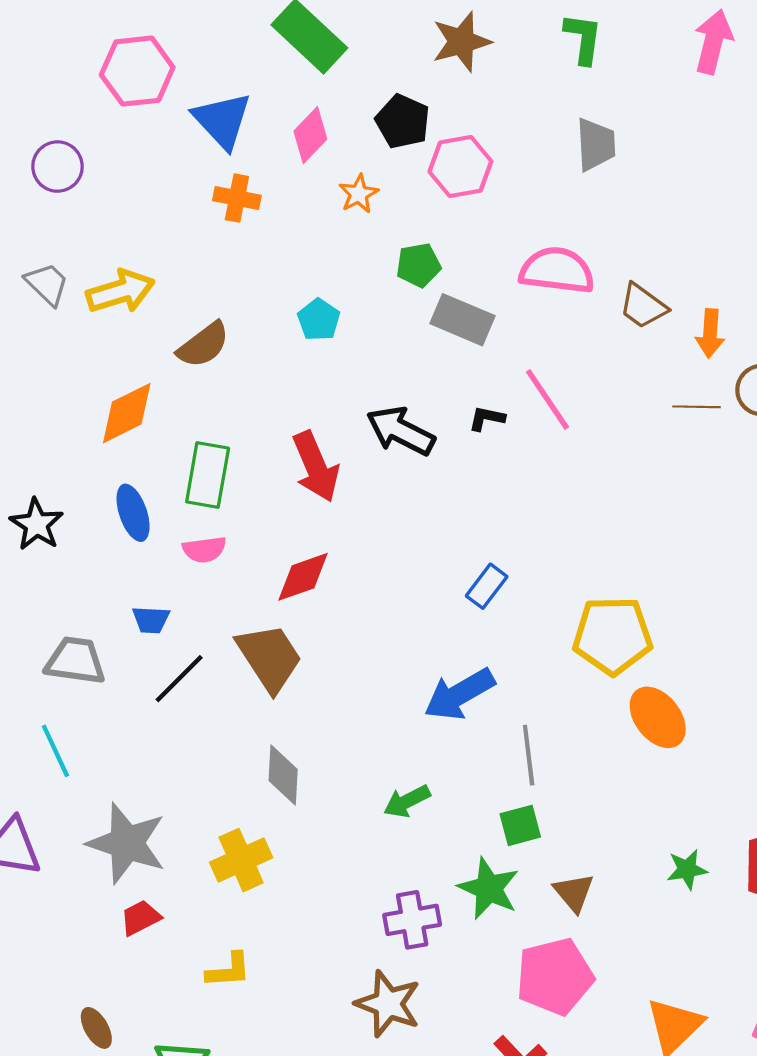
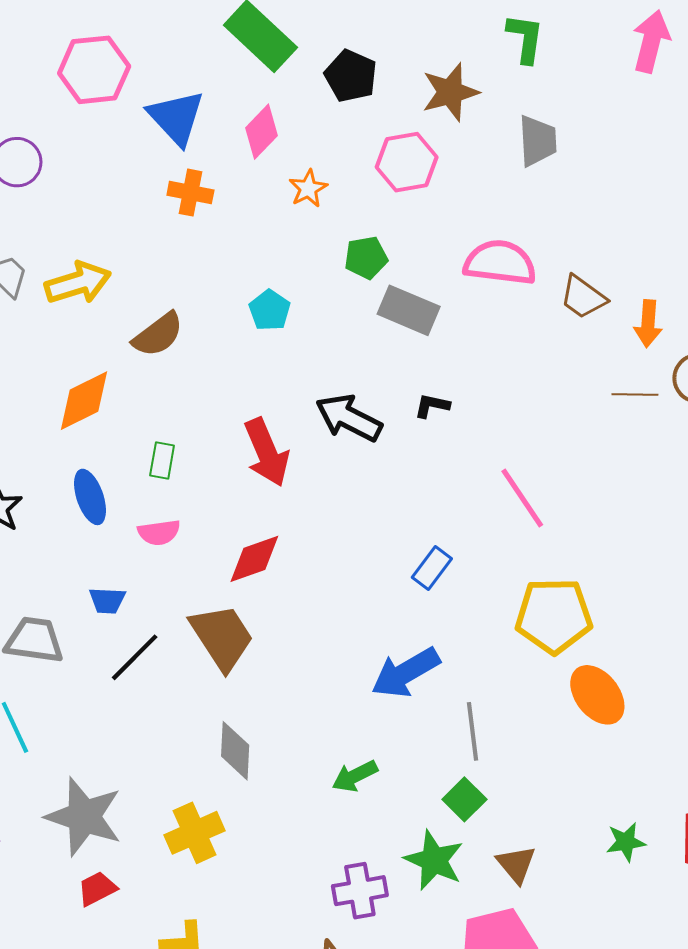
brown star: (461, 42) -> (450, 92), moved
black pentagon: (403, 121) -> (351, 76), moved
pink line: (547, 399) -> (522, 498), moved
green rectangle: (208, 475) -> (162, 460), size x0.6
green square: (520, 825) -> (464, 799), turned -30

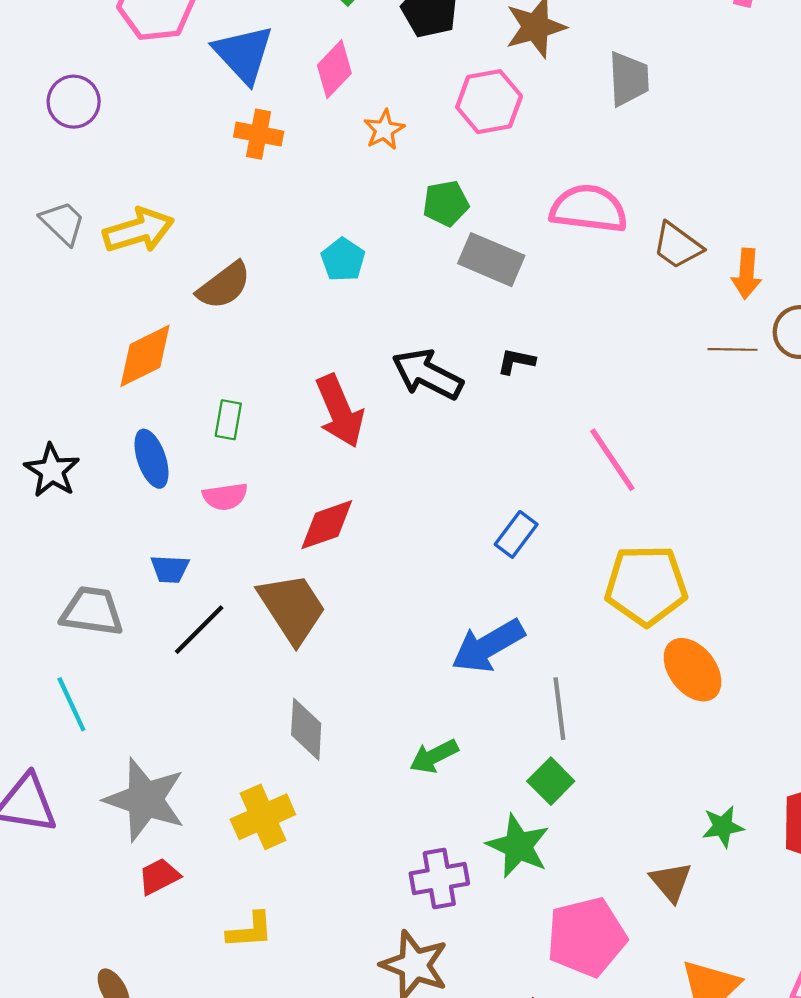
brown triangle: (516, 864) -> (671, 882), moved

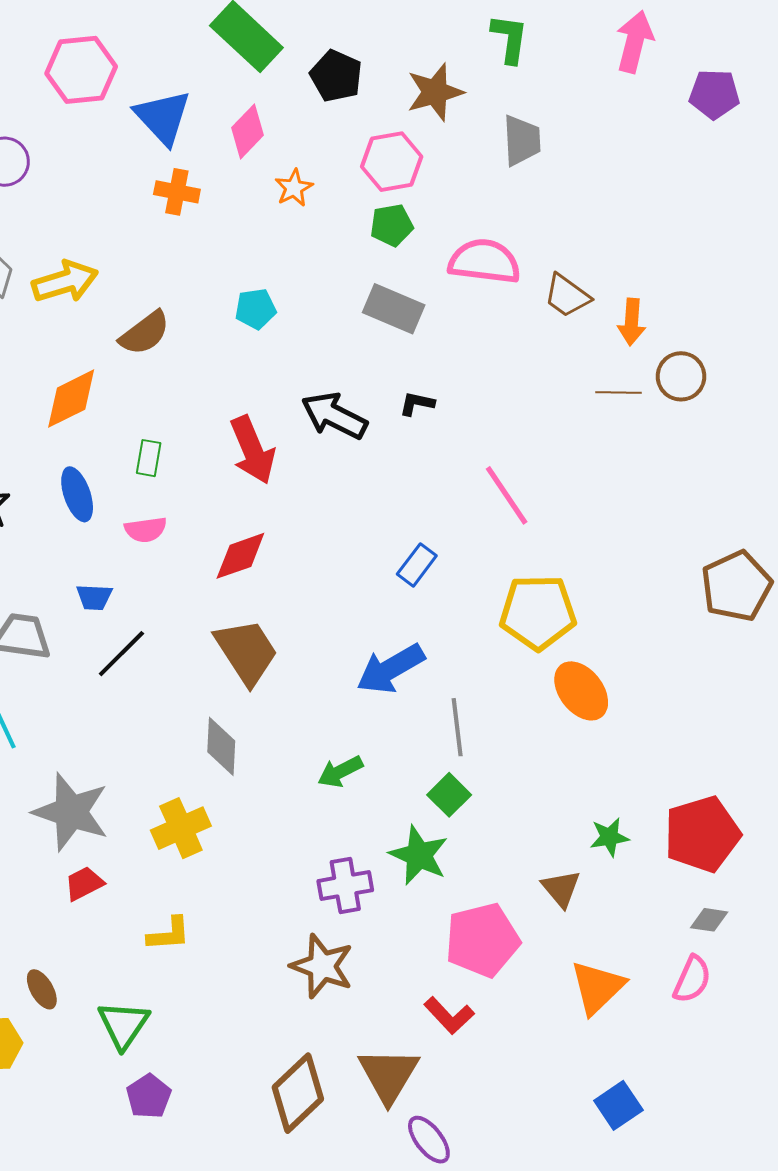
green pentagon: (446, 203) -> (392, 225), moved
cyan pentagon: (343, 260) -> (256, 309), turned 30
brown trapezoid: (292, 608) -> (246, 652), moved

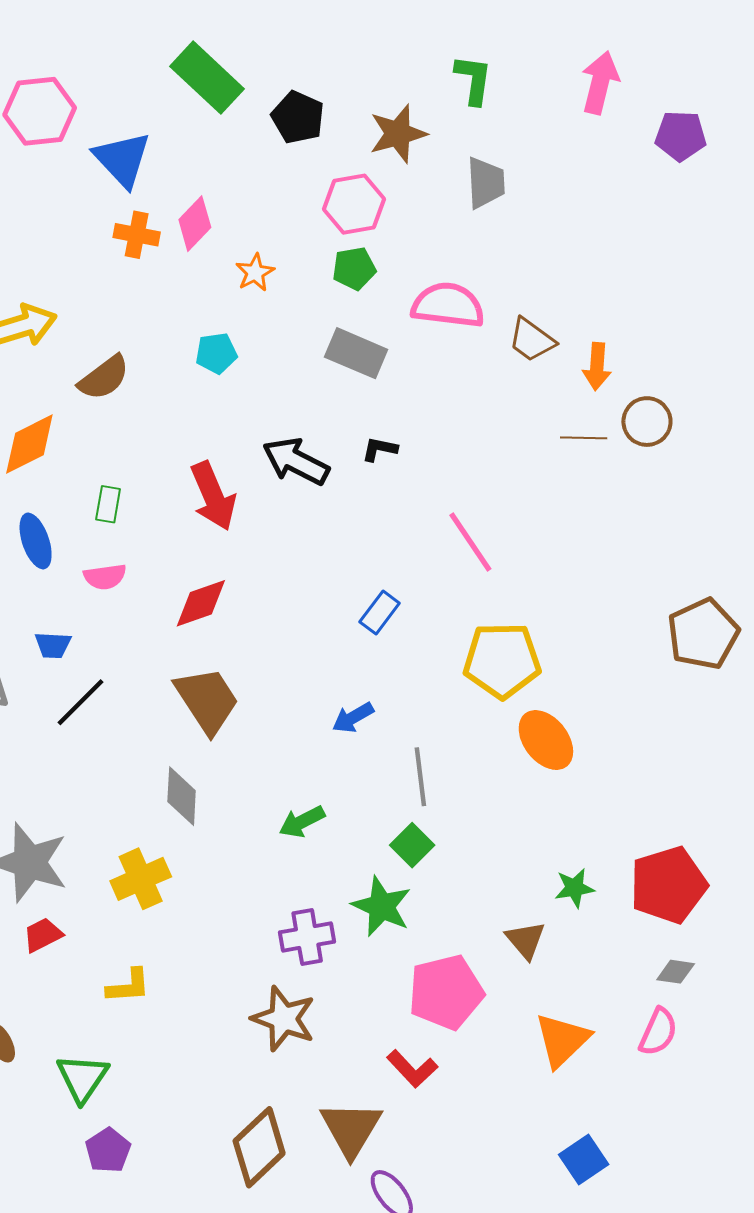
pink diamond: (247, 131) -> (195, 224), moved
orange star: (294, 188) -> (255, 273), moved
blue arrow: (391, 669) -> (353, 718), size x0.6

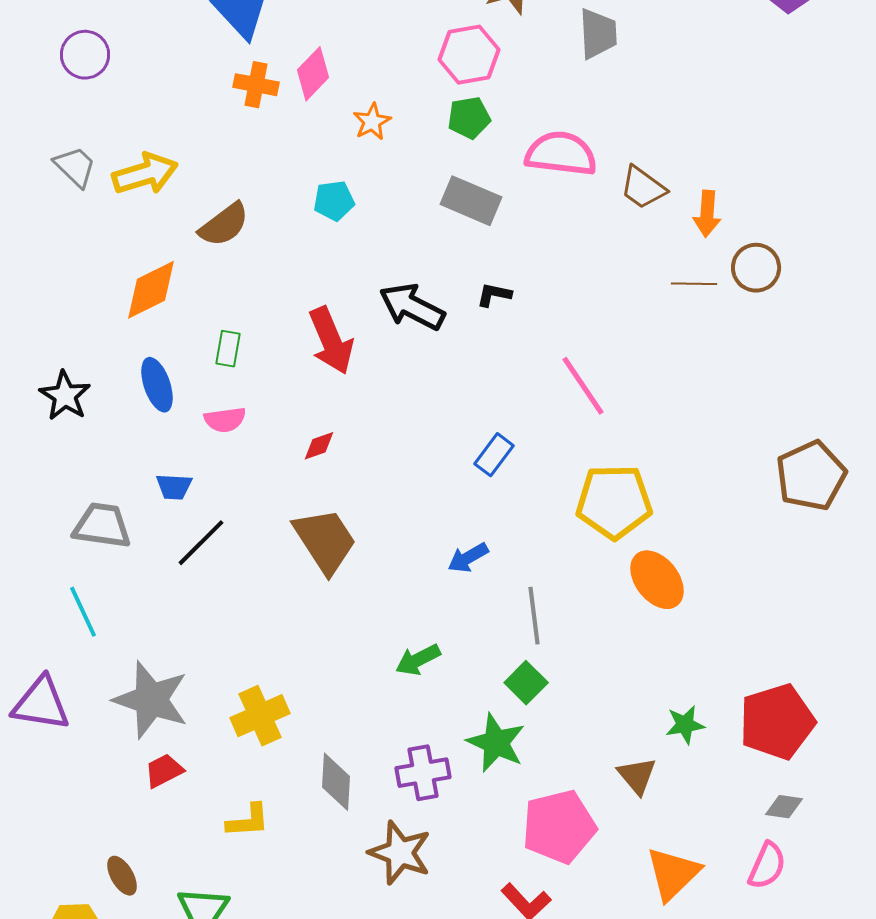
red diamond: (201, 603) -> (319, 446), size x0.6
gray diamond: (182, 796) -> (336, 782), moved

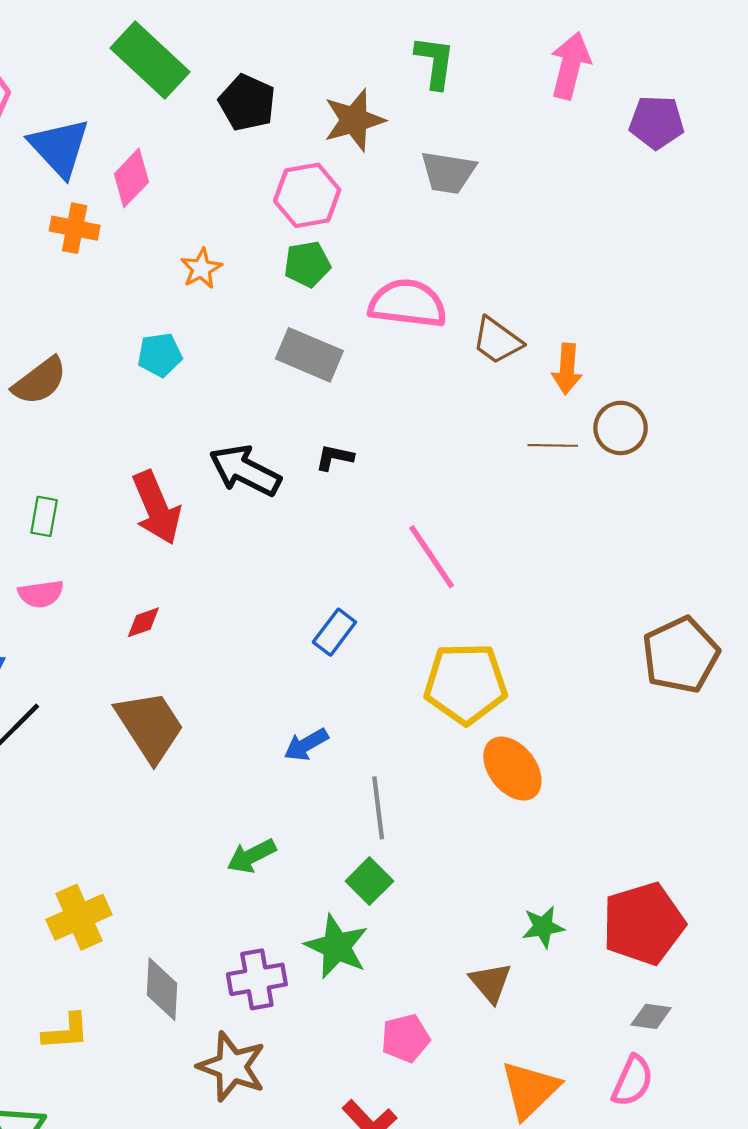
gray trapezoid: (598, 34) -> (448, 172), turned 102
pink diamond: (313, 74) -> (131, 178), moved
pink pentagon: (559, 827) -> (405, 1038), size x0.6

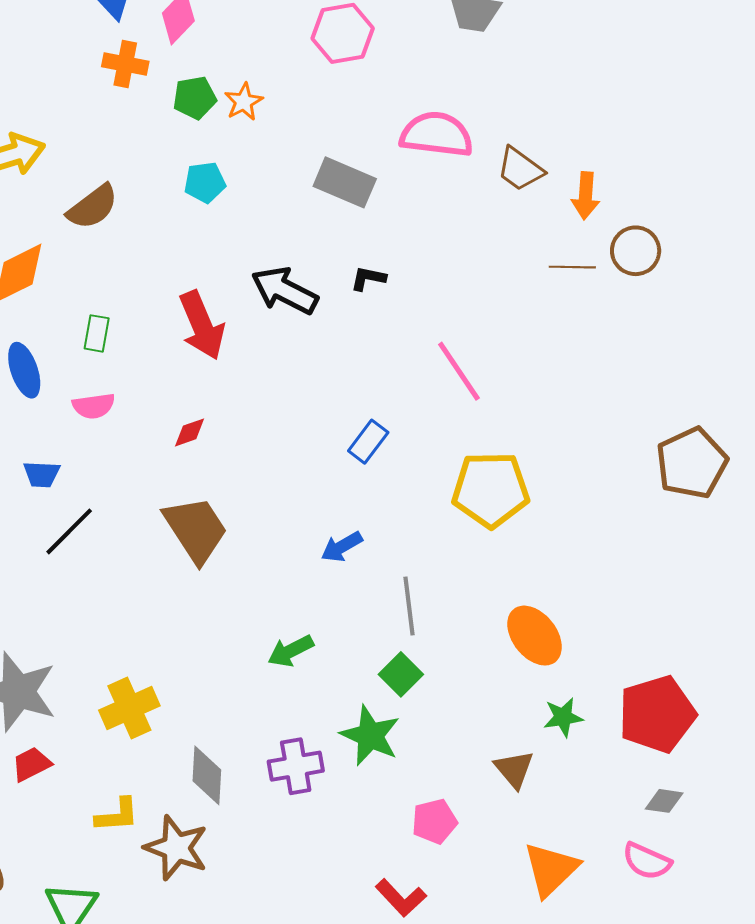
green pentagon: (307, 264) -> (195, 98), moved
orange ellipse: (512, 769) -> (535, 636), moved
brown star: (232, 1067) -> (176, 848), moved
pink semicircle: (633, 1081) -> (647, 861), turned 90

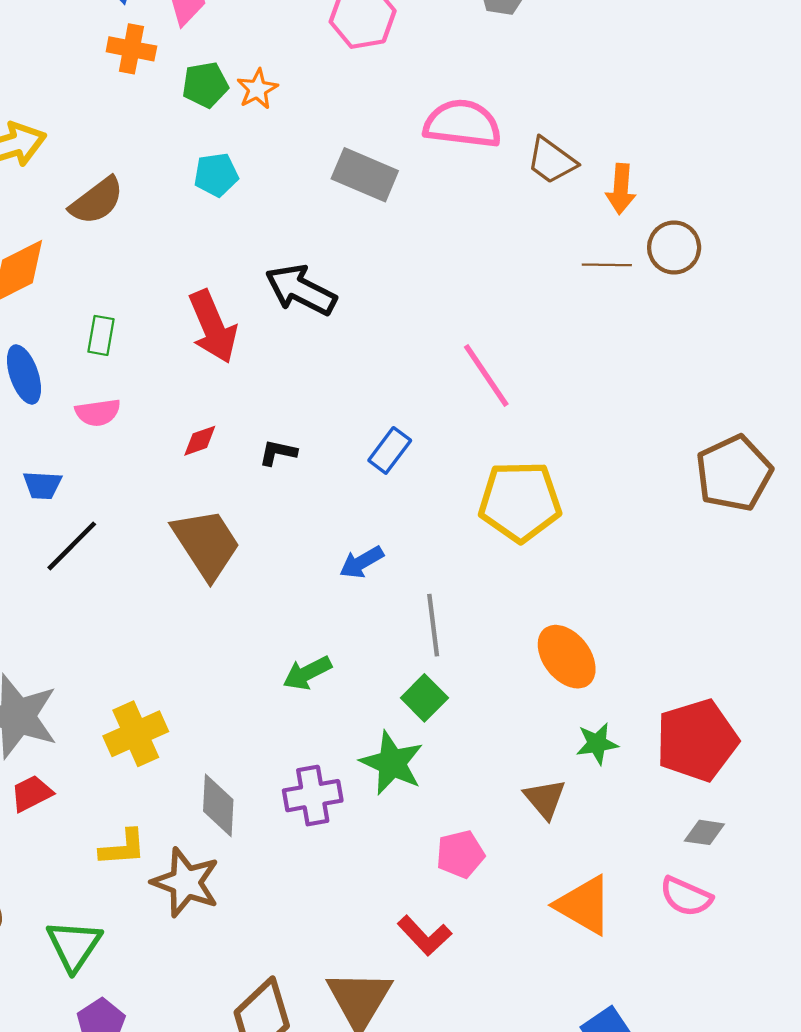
black L-shape: (368, 278) -> (278, 453), moved
orange triangle: (551, 869) -> (584, 905), turned -46

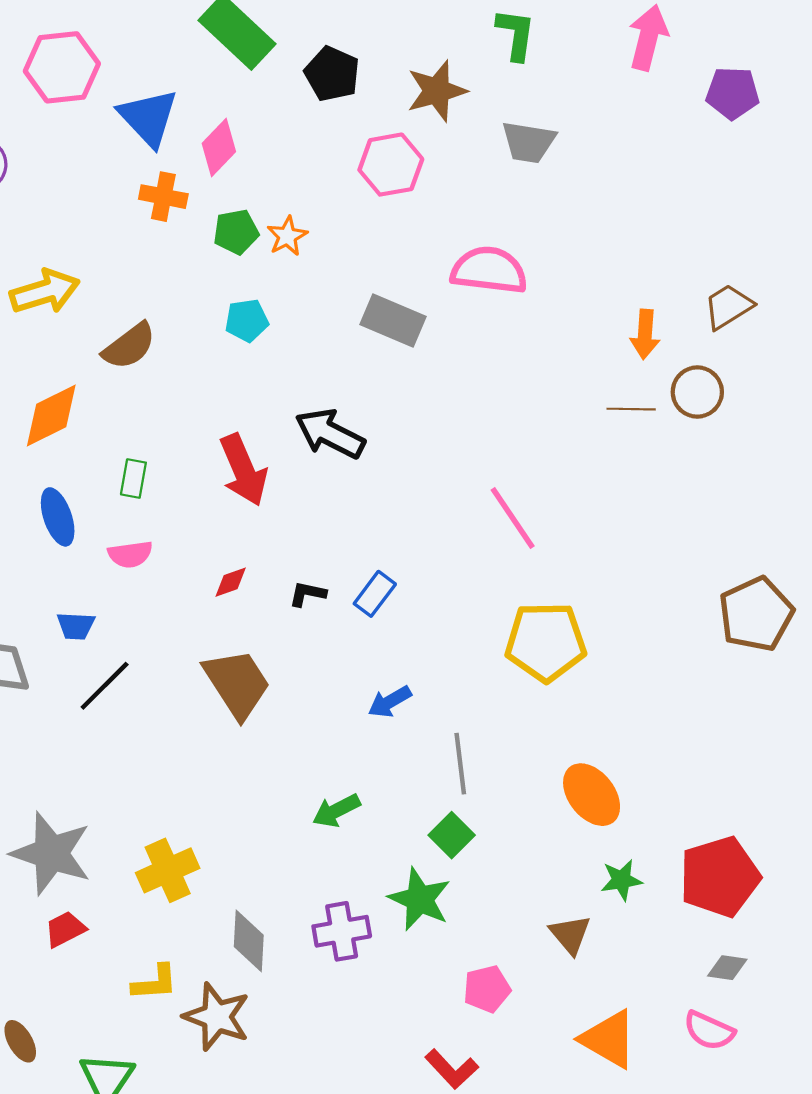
brown trapezoid: (551, 161) -> (728, 307), moved, turned 112
blue rectangle: (390, 450) -> (375, 594), moved

